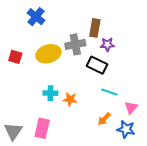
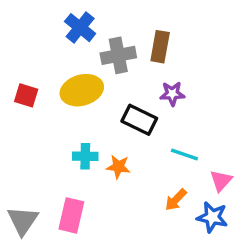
blue cross: (36, 17) -> (80, 28), moved
gray cross: (75, 44) -> (118, 55), moved
purple star: (107, 44) -> (172, 94), moved
black rectangle: (97, 65) -> (139, 120), moved

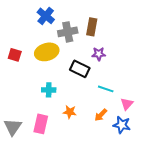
orange star: (118, 167) -> (70, 112), moved

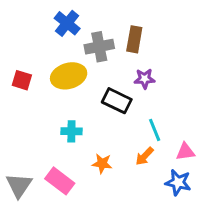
cyan line: (106, 89) -> (155, 130), turned 49
pink triangle: (127, 104) -> (185, 152), turned 40
orange arrow: (101, 115) -> (144, 156), moved
pink rectangle: (41, 124) -> (60, 181), turned -66

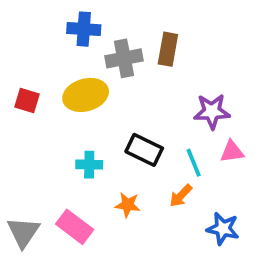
blue cross: (67, 23) -> (84, 29), turned -35
purple star: (144, 79) -> (212, 111), moved, size x1.4
black rectangle: (117, 101) -> (144, 150), moved
pink triangle: (185, 152) -> (232, 152), moved

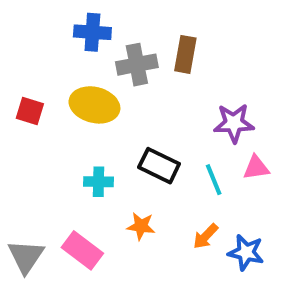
yellow ellipse: (86, 95) -> (94, 105), turned 30
orange arrow: (181, 196) -> (206, 236), moved

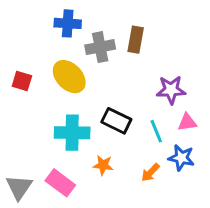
yellow ellipse: (94, 105) -> (69, 77), turned 32
cyan cross: (99, 182) -> (72, 133), size x1.6
blue star: (246, 252) -> (181, 158), moved

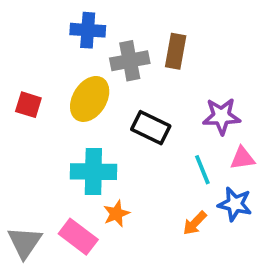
yellow ellipse: (69, 77) -> (90, 99), turned 76
black rectangle: (116, 121) -> (151, 128), moved
orange star: (103, 165) -> (116, 214), moved, turned -30

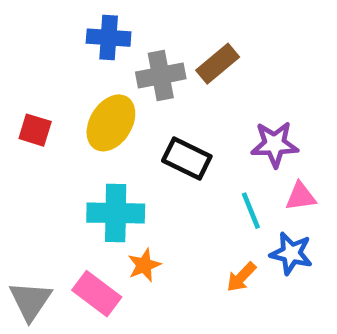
brown rectangle: (176, 51) -> (218, 64), turned 40

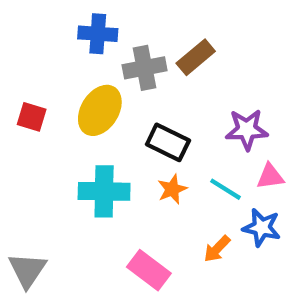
cyan line: (251, 211) -> (225, 189), turned -36
orange star: (144, 265) -> (172, 189), moved
pink rectangle: (97, 294) -> (149, 270), moved

